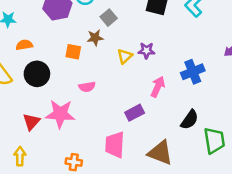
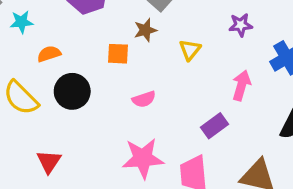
purple star: (146, 51) -> (241, 25), moved
pink star: (60, 114) -> (143, 158), moved
red triangle: (31, 122) -> (49, 162), moved

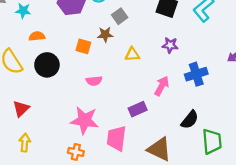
yellow triangle: (190, 50) -> (132, 54), turned 35

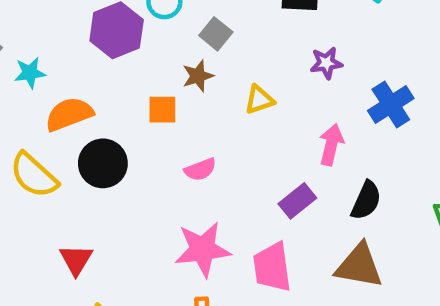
orange semicircle: (37, 36) -> (69, 114), size x1.5
black semicircle: (190, 120) -> (366, 200), moved

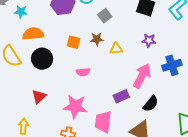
brown star: (198, 76) -> (97, 39), moved
pink arrow: (331, 145) -> (142, 76), size x1.4
red triangle: (76, 260) -> (39, 97), moved

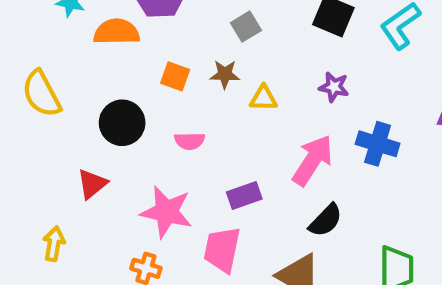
orange semicircle: (33, 34) -> (117, 32), moved
black circle: (42, 59) -> (122, 123), moved
blue cross: (172, 65) -> (378, 144), turned 30
purple rectangle: (121, 96) -> (244, 196), moved

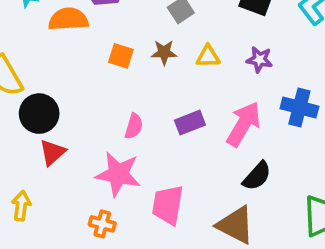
yellow triangle: (263, 98) -> (208, 56), moved
black circle: (122, 123) -> (39, 114), moved
pink semicircle: (190, 141) -> (134, 126), moved, turned -70
purple rectangle: (244, 196) -> (190, 123), moved

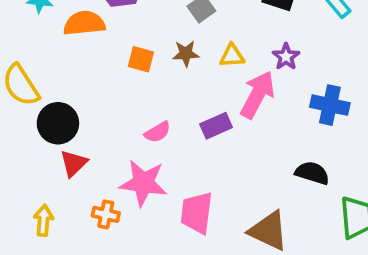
purple star: (259, 60) -> (286, 57), turned 30
pink arrow: (243, 124) -> (257, 95), moved
pink semicircle: (134, 126) -> (158, 132), turned 45
black semicircle: (257, 176) -> (312, 173), moved, turned -112
orange cross: (102, 224) -> (106, 214), moved

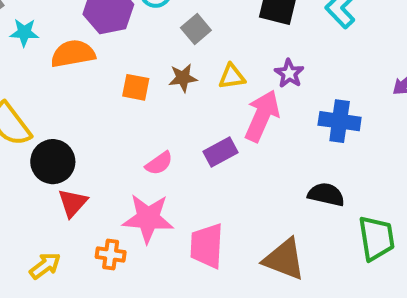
yellow arrow: (43, 220) -> (45, 266), turned 52

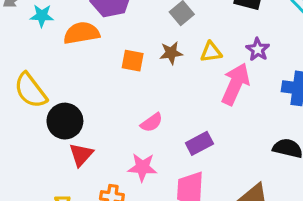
purple rectangle: (221, 152) -> (199, 143), moved
pink star: (148, 218) -> (142, 167), size x0.7

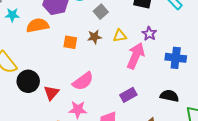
pink semicircle: (152, 123) -> (83, 81), size x1.5
purple rectangle: (199, 143) -> (128, 95), moved
red triangle: (81, 155) -> (51, 93), moved

